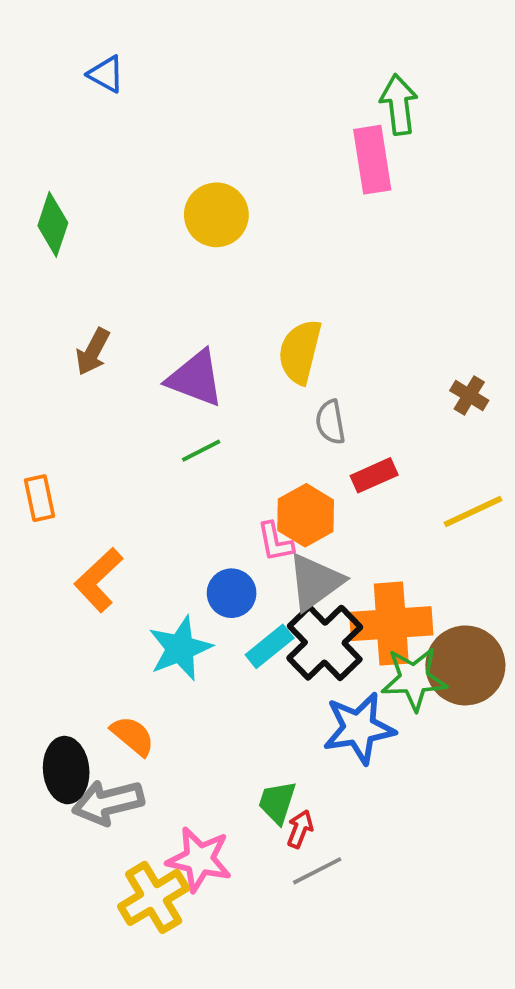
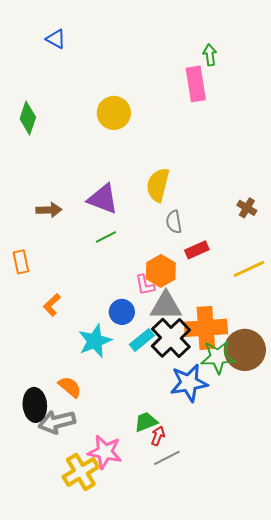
green arrow: (399, 105) -> (210, 55), size x0.7
brown arrow: (93, 352) -> (49, 210), moved, turned -120
orange L-shape: (98, 580) -> (52, 305), size x0.7
gray triangle: (315, 582) -> (166, 306), turned 36
green trapezoid: (277, 802) -> (146, 422), turned 50

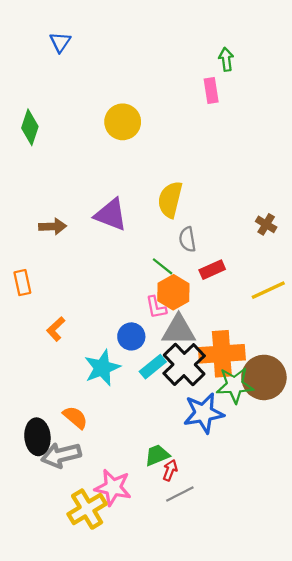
blue triangle: (56, 39) -> (60, 42), turned 35
pink rectangle: (196, 84) -> (211, 91), size x0.7
green line: (106, 237) -> (163, 266), moved, turned 65

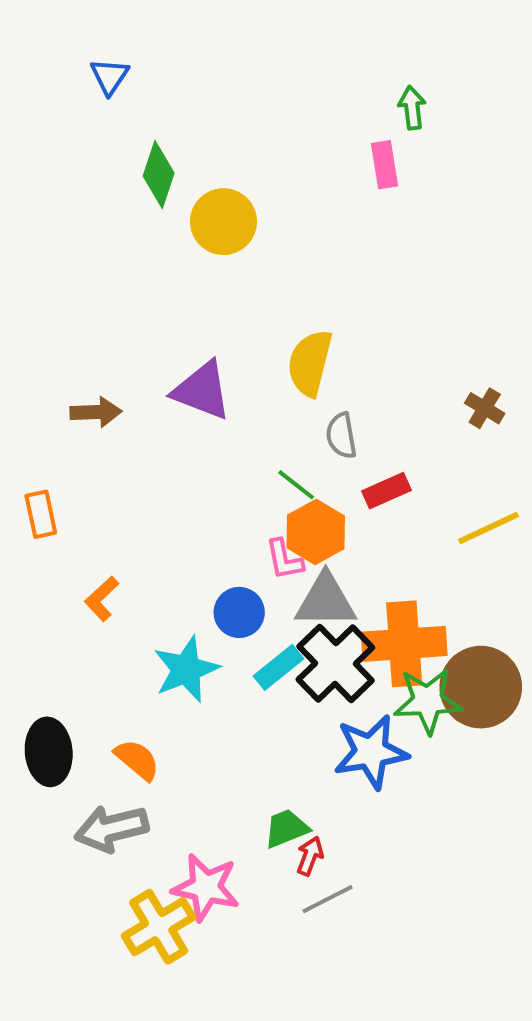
green diamond: (30, 127) -> (159, 174), moved
black ellipse: (37, 437) -> (49, 752), moved

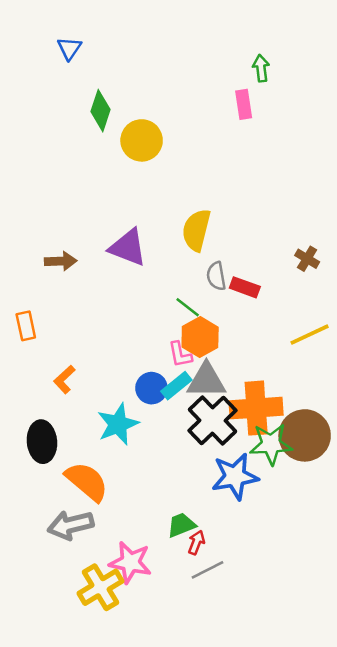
red rectangle: (386, 491) -> (245, 287), moved, turned 44
cyan rectangle: (278, 667) -> (176, 386), moved
black ellipse: (49, 752) -> (42, 442), moved
orange semicircle: (137, 760) -> (87, 481), size x1.5

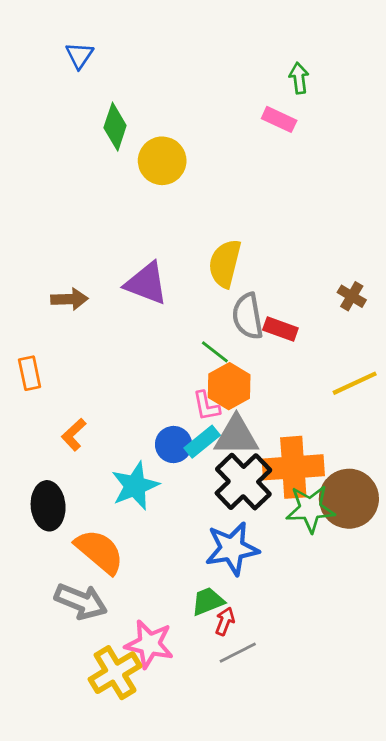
pink rectangle: (244, 104) -> (279, 119), turned -56
gray semicircle: (216, 276) -> (248, 316), size x1.4
blue star: (235, 476) -> (232, 549), moved
gray arrow: (71, 525) -> (81, 601), turned -144

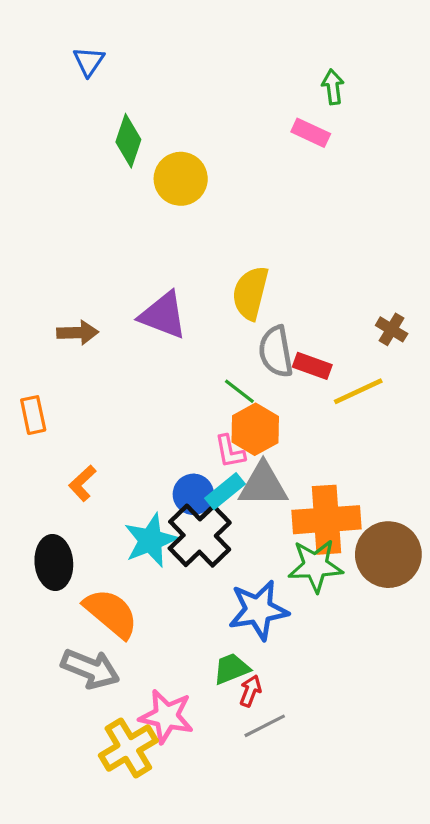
yellow line: (355, 383) -> (358, 391), moved
black cross: (243, 482) -> (200, 536), moved
green star: (310, 509) -> (315, 566), moved

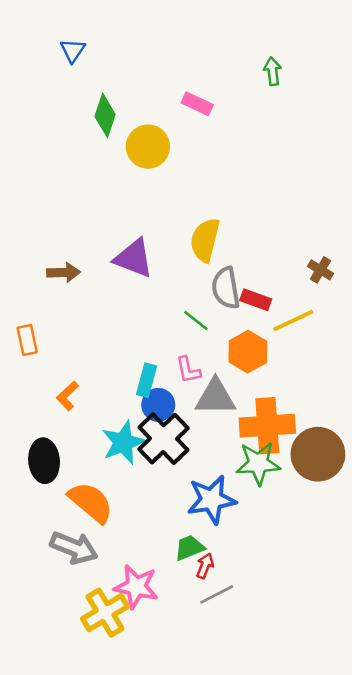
pink rectangle: (311, 133) -> (197, 104), moved
orange hexagon: (255, 429) -> (248, 352), moved
cyan rectangle: (225, 491) -> (147, 380), moved, turned -36

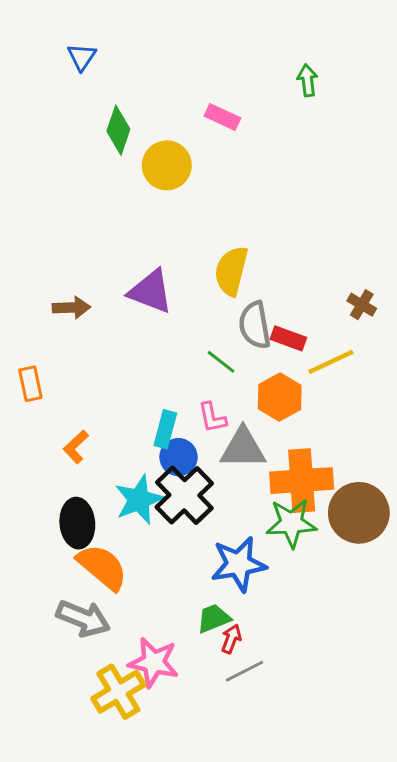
black ellipse: (44, 461) -> (77, 523), moved

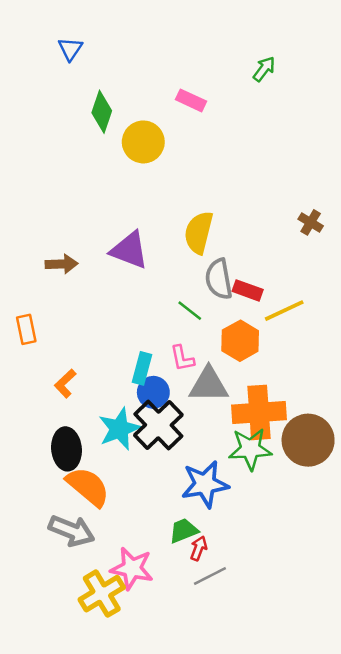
green arrow: (307, 80) -> (264, 69), turned 44
brown cross: (362, 305) -> (311, 222), moved

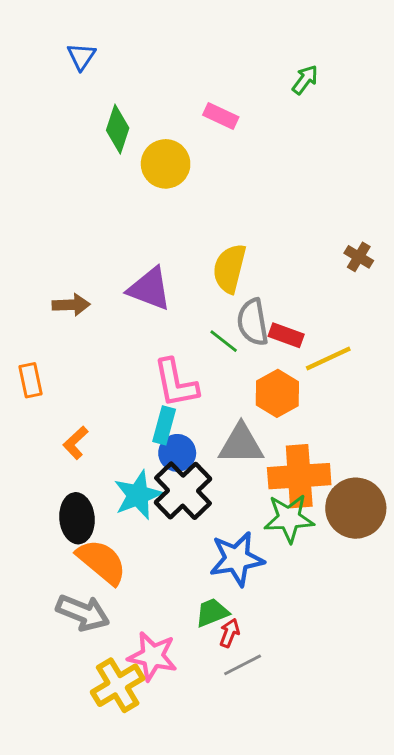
green line: (190, 311) -> (224, 341), moved
pink L-shape: (182, 358) -> (176, 383), moved, size x1.6

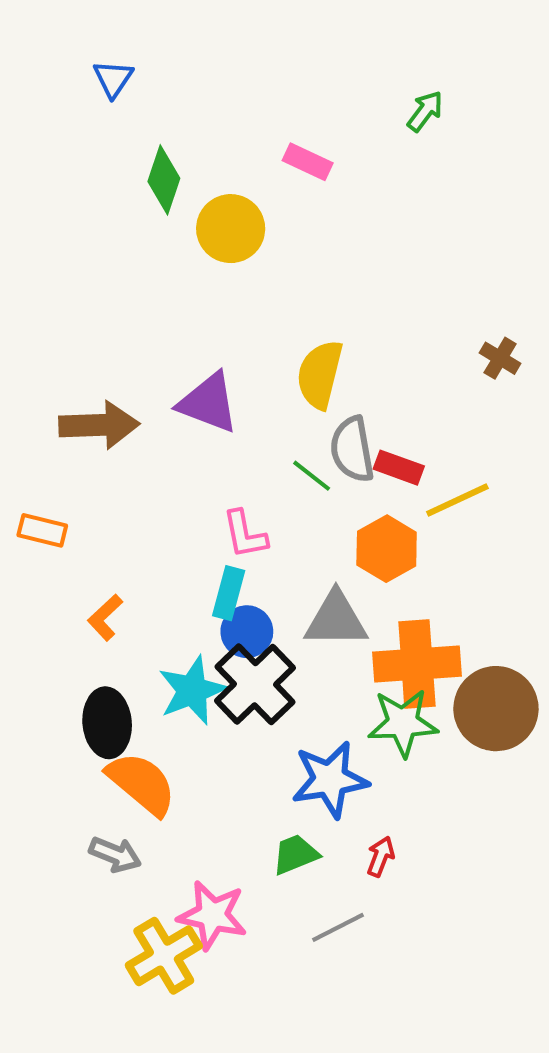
brown arrow: (71, 305) -> (99, 425), size x1.5
orange rectangle: (30, 380) -> (42, 530), turned -64
pink L-shape: (176, 383) -> (245, 534), size x0.7
gray arrow: (83, 613) -> (115, 854), size x0.7
red arrow: (229, 633) -> (381, 856), moved

